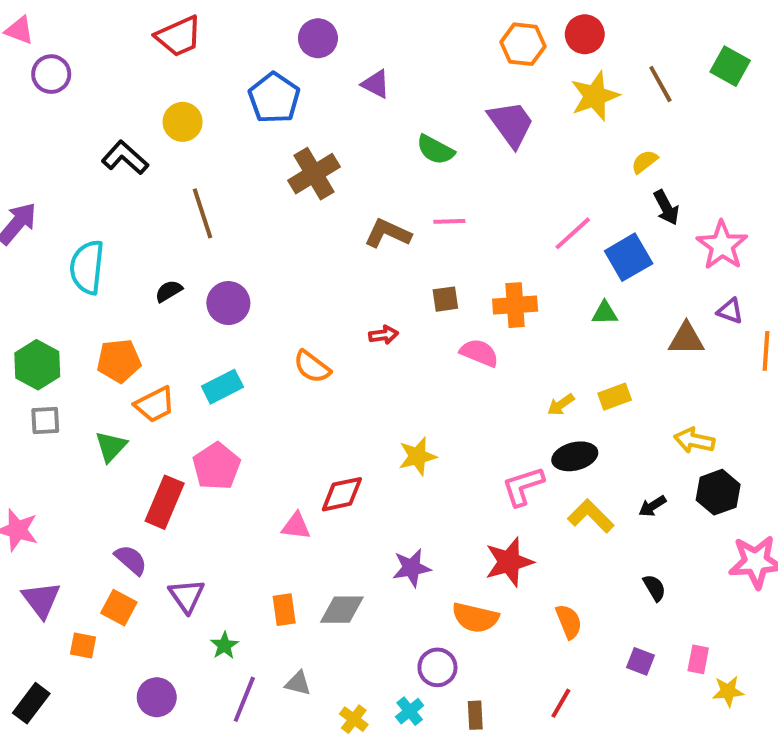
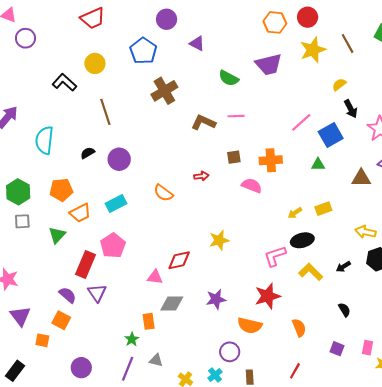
purple trapezoid: (511, 124) -> (269, 65), turned 112
purple triangle: (187, 596) -> (97, 293), moved
gray diamond: (342, 610) -> (172, 303), moved
green star: (224, 645) -> (132, 339), moved

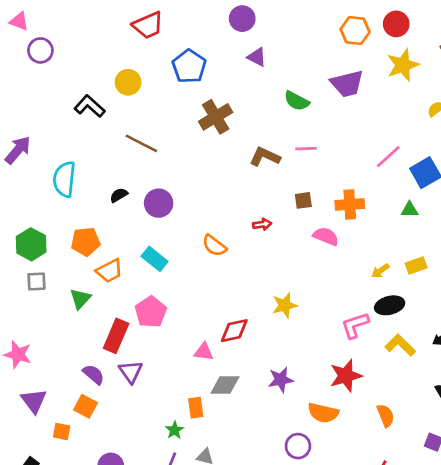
red trapezoid: (93, 18) -> (148, 25), moved
purple circle: (167, 19) -> (242, 19), moved
brown line: (105, 112) -> (141, 143), turned -45
cyan rectangle: (116, 203) -> (155, 259), turned 66

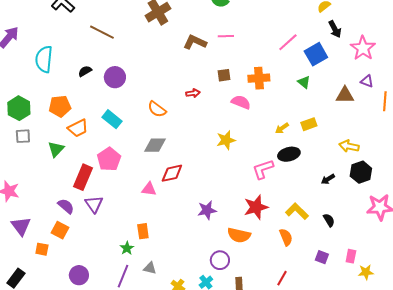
green triangle: (409, 210) -> (304, 82), turned 40
yellow star: (285, 305) -> (226, 140), moved
yellow L-shape: (400, 345) -> (297, 211), moved
gray diamond: (225, 385) -> (155, 145), moved

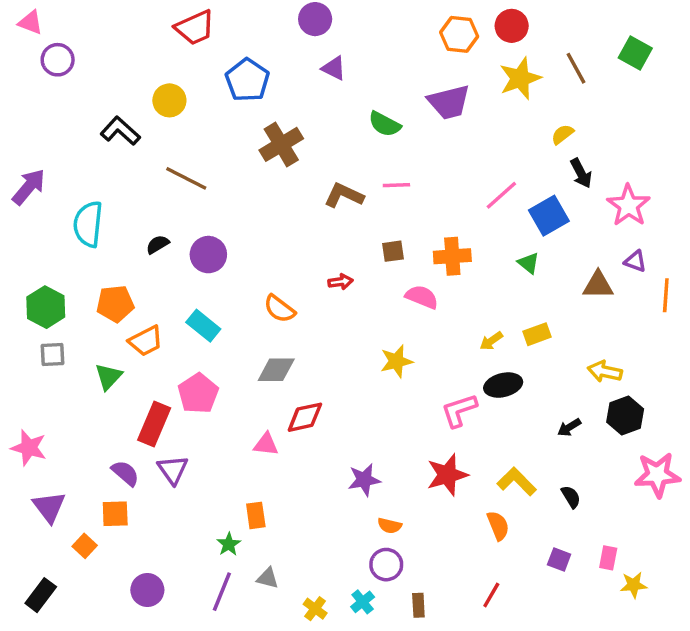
orange square: (60, 230) -> (115, 514), turned -30
orange semicircle: (239, 235) -> (390, 526), moved, size x0.6
orange square: (42, 249) -> (85, 546), turned 32

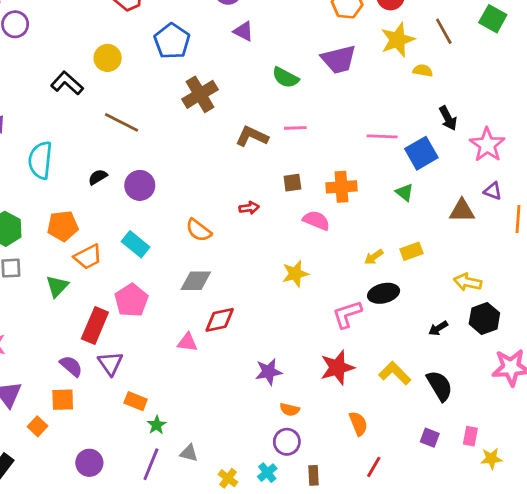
yellow semicircle: (562, 134) -> (423, 71), moved, turned 48
pink line: (501, 195) -> (382, 136), turned 44
black semicircle: (571, 497) -> (440, 386), size x1.6
orange rectangle: (256, 515) -> (136, 401), moved, turned -60
orange semicircle: (498, 526) -> (358, 424), moved

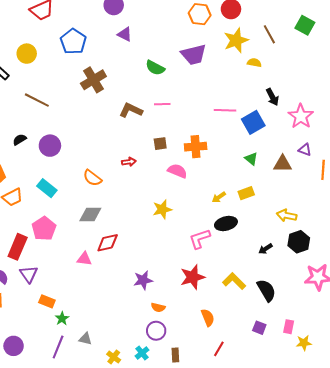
green triangle: (405, 192) -> (251, 159), moved

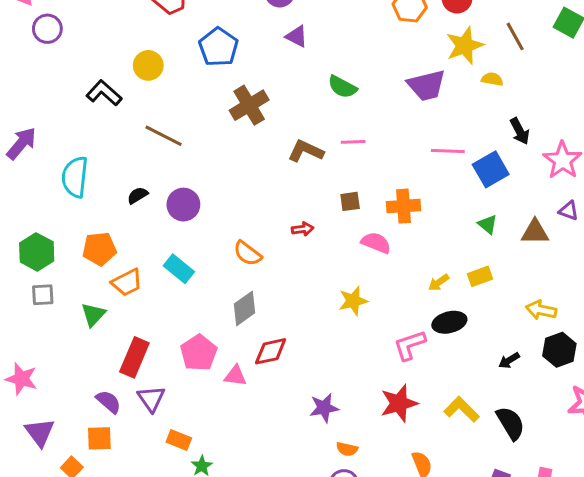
purple trapezoid: (194, 55) -> (426, 85), moved
gray diamond: (90, 214) -> (245, 308), turned -35
pink pentagon: (44, 229) -> (199, 353), moved

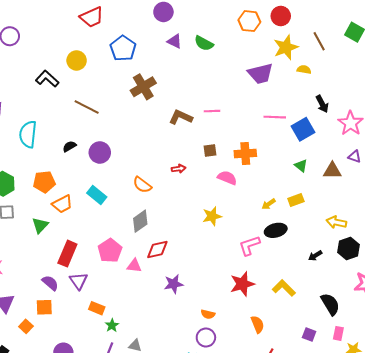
green semicircle: (342, 87) -> (204, 43), moved
purple star: (324, 408) -> (174, 284), moved
black semicircle: (511, 423) -> (330, 304), moved

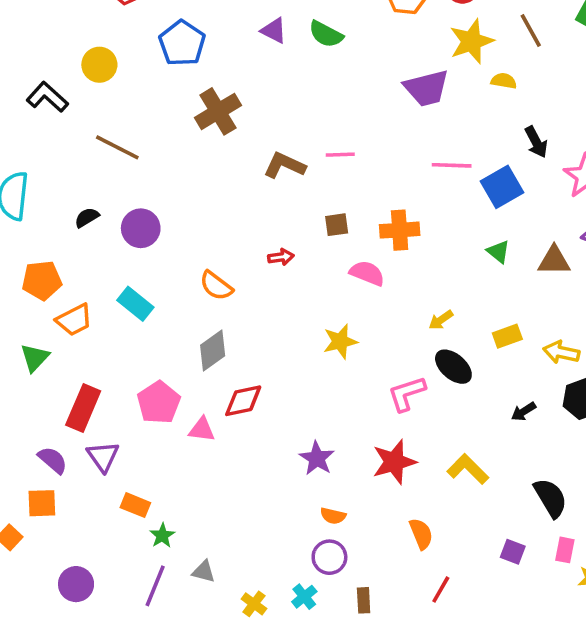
yellow rectangle: (296, 200) -> (507, 336), moved
black ellipse: (276, 230) -> (453, 367), turned 55
purple star: (174, 284) -> (317, 458), moved, turned -30

